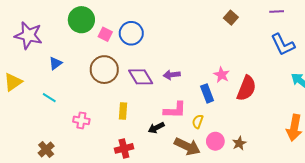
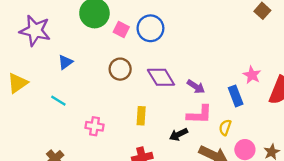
brown circle: (104, 70) -> (120, 69), size x0.7
purple arrow: (172, 75) -> (196, 87), moved, turned -140

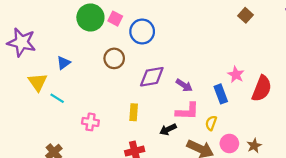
pink square: (121, 29) -> (115, 19), moved
purple star: (35, 31) -> (22, 42), moved
brown circle: (120, 69) -> (114, 58), moved
purple diamond: (161, 77) -> (152, 77), turned -68
yellow triangle: (17, 83) -> (38, 82), moved, turned -30

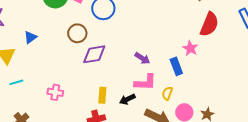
purple diamond: (152, 77) -> (94, 54), moved
red semicircle: (262, 89) -> (209, 24), moved
cyan line: (57, 98) -> (16, 82), moved, turned -48
yellow rectangle: (134, 112) -> (102, 95), moved

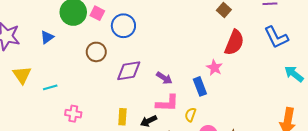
blue triangle: (30, 37) -> (47, 37), moved
purple diamond: (94, 54) -> (129, 71), moved
cyan line: (16, 82) -> (50, 87), moved

